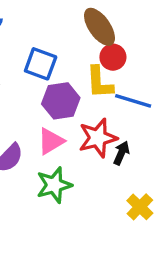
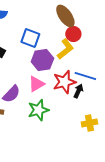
yellow L-shape: (99, 82) -> (65, 49), turned -125
blue line: (133, 101) -> (85, 76), moved
yellow cross: (140, 207) -> (89, 123), turned 35

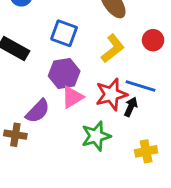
red circle: (73, 34) -> (153, 40), moved
purple hexagon: (42, 60) -> (64, 74), moved
green star: (38, 110) -> (96, 136), moved

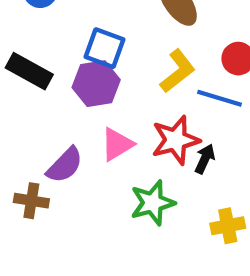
purple hexagon: (64, 74) -> (96, 84), moved
blue line: (141, 86) -> (219, 98), moved

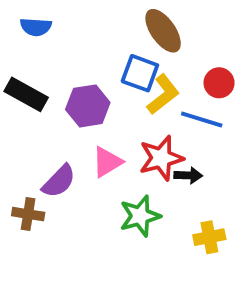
blue square: (104, 48) -> (140, 73), moved
black arrow: (205, 159) -> (188, 175), turned 68

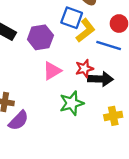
red star: (161, 158) -> (84, 69), size x0.7
black arrow: (188, 175) -> (101, 79), size x1.5
purple semicircle: (59, 181) -> (19, 121), moved

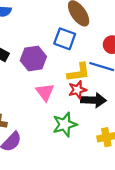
yellow L-shape: (85, 30) -> (79, 72), moved, turned 30
pink triangle: (52, 71) -> (45, 92), turned -36

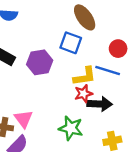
pink triangle: (45, 92) -> (23, 119), moved
green star: (65, 124) -> (71, 128), turned 30

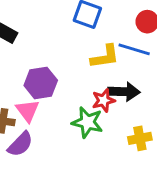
purple hexagon: (40, 62) -> (41, 83), moved
red star: (83, 94) -> (103, 100), moved

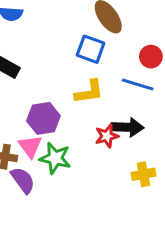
yellow L-shape: (105, 57) -> (89, 92), moved
green star: (87, 122) -> (55, 158), moved
purple semicircle: (20, 144) -> (23, 180), turned -80

